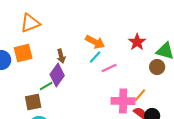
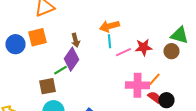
orange arrow: (95, 42) -> (109, 26), turned 138
red star: (137, 42) -> (143, 47), moved, turned 30
cyan line: (95, 57) -> (109, 41), turned -48

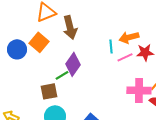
orange arrow: (109, 26) -> (129, 37), moved
orange square: (37, 37) -> (39, 42), turned -36
brown arrow: (75, 40) -> (70, 27), moved, size x1.6

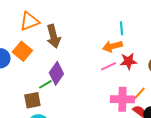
cyan line: (111, 46) -> (121, 28), moved

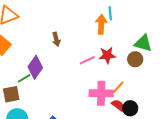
cyan line: (121, 28) -> (110, 13), moved
brown arrow: (53, 36) -> (56, 39), moved, size x0.6
orange arrow: (112, 46) -> (101, 24), moved, turned 108

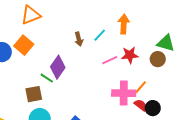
cyan line: (110, 13) -> (100, 35), moved, turned 48
green line: (24, 78) -> (47, 78), turned 64

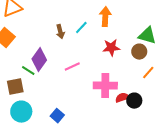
pink line: (110, 60) -> (72, 67), moved
orange line: (141, 87) -> (148, 73), moved
red semicircle: (141, 105) -> (122, 98), turned -56

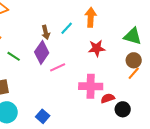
brown circle: (139, 52) -> (134, 60), moved
purple diamond: (39, 60) -> (42, 52), moved
green line: (28, 71) -> (14, 56), moved
black circle: (134, 101) -> (123, 109), moved

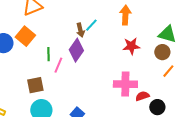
cyan line: (67, 28) -> (91, 25), moved
green line: (14, 56) -> (48, 54), turned 56
brown circle: (134, 60) -> (162, 52), moved
pink line: (58, 67) -> (58, 65), moved, turned -42

